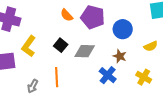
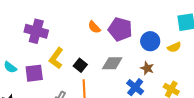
black square: (61, 45) -> (80, 65), moved
yellow semicircle: (151, 46) -> (174, 47), moved

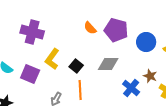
brown star: (147, 68) -> (150, 76), moved
purple square: (34, 73) -> (30, 74), turned 30

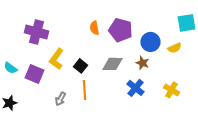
orange semicircle: (90, 28) -> (94, 28), turned 32
brown star: (150, 76) -> (142, 63), moved

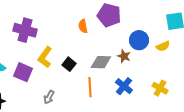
purple pentagon: (120, 30) -> (109, 15), moved
brown star: (142, 63) -> (124, 56), moved
orange line: (84, 90) -> (90, 87), moved

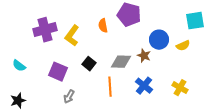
purple cross: (25, 30) -> (45, 30), turned -30
yellow L-shape: (45, 57) -> (72, 36), moved
purple square: (23, 72) -> (58, 72), moved

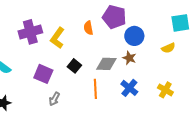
blue circle: (159, 40) -> (134, 36), moved

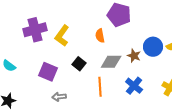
orange semicircle: (88, 28) -> (100, 36), moved
blue circle: (134, 36) -> (153, 47), moved
gray arrow: (54, 99) -> (59, 97), turned 56

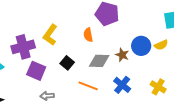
purple cross: (35, 30) -> (23, 47), moved
orange line: (100, 87) -> (88, 86), turned -66

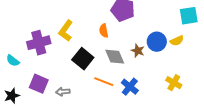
gray diamond: (99, 61) -> (115, 57), turned 65
black square: (67, 63) -> (83, 59), size x1.5
purple square: (36, 71) -> (39, 84), moved
blue cross: (122, 85) -> (130, 87), moved

